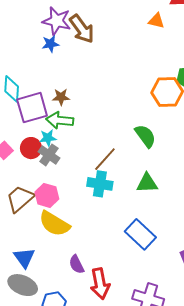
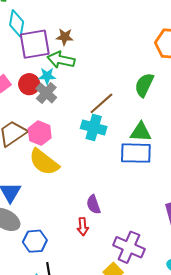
green semicircle: (145, 136) -> (144, 85), turned -125
blue rectangle: (140, 234) -> (136, 153), moved, turned -48
purple semicircle: (76, 264) -> (93, 205), moved
red arrow: (100, 284) -> (83, 227), size x0.6

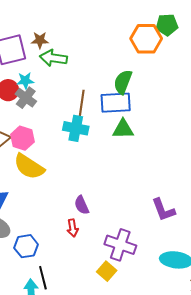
green arrow: (61, 60) -> (53, 58), moved
brown line: (101, 103) -> (82, 104), turned -36
blue rectangle: (136, 153) -> (116, 103), moved

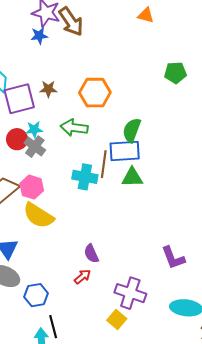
orange hexagon: (146, 39) -> (95, 93), moved
green arrow: (53, 58) -> (74, 128), moved
brown line: (82, 104) -> (104, 164), moved
red arrow: (73, 228) -> (82, 277), turned -120

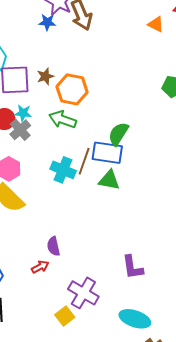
brown star: (48, 89) -> (45, 76), turned -30
orange hexagon: (95, 93) -> (72, 89), moved

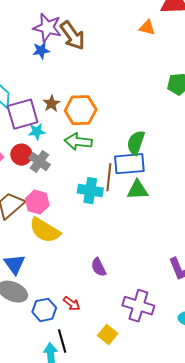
cyan star: (23, 113) -> (37, 132), moved
red arrow: (40, 267) -> (72, 304), moved, turned 78
yellow square: (65, 316) -> (108, 334), moved

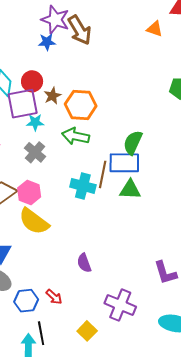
red circle: (21, 155) -> (32, 81), moved

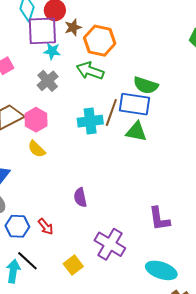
green semicircle: (133, 143) -> (146, 85), turned -105
cyan cross: (83, 186) -> (90, 121), turned -30
yellow semicircle: (34, 221) -> (37, 149), size x0.6
black line: (41, 333) -> (27, 261), turned -45

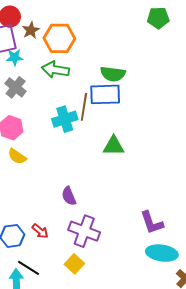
green triangle: (136, 132) -> (114, 146), moved
purple L-shape: (159, 219) -> (152, 223), moved
purple cross: (110, 244) -> (84, 231), moved

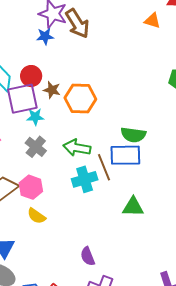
brown star: (31, 30) -> (52, 90), turned -30
green arrow: (55, 70) -> (77, 148), moved
brown line: (84, 107) -> (104, 167), turned -32

